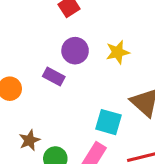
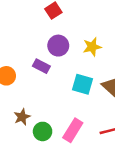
cyan square: (108, 122) -> (82, 84), moved

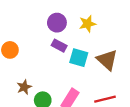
purple rectangle: (41, 66) -> (59, 46), moved

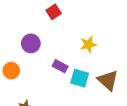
purple circle: (57, 23) -> (31, 43), moved

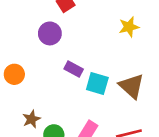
purple circle: (31, 43) -> (50, 33), moved
yellow star: (88, 45) -> (129, 27), moved

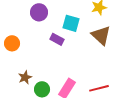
cyan square: (97, 84) -> (71, 23), moved
brown triangle: (132, 86) -> (101, 35), moved

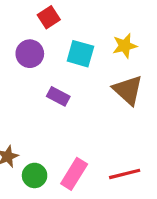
cyan square: (71, 23) -> (80, 54), moved

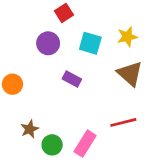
red line: (125, 174) -> (123, 122), moved

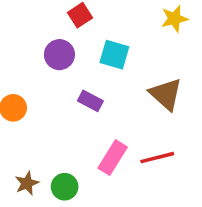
yellow star: (127, 37) -> (174, 19), moved
brown star: (30, 129) -> (27, 183), moved
pink rectangle: (85, 144) -> (113, 158), moved

